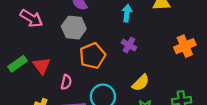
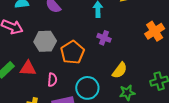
gray hexagon: (74, 28) -> (45, 41), moved
red triangle: (42, 66) -> (28, 68), turned -42

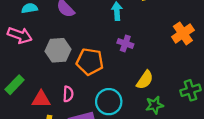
orange pentagon: (72, 52) -> (90, 62), turned -30
red triangle: (28, 68) -> (41, 99), moved

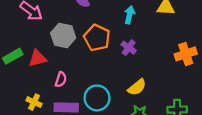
orange pentagon: (90, 62) -> (97, 38), moved
red triangle: (41, 99) -> (38, 58), moved, turned -30

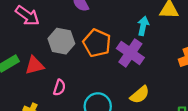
cyan arrow: (130, 15) -> (143, 26), moved
purple cross: (129, 48) -> (130, 53), size x1.6

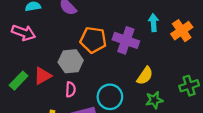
cyan arrow: (143, 26) -> (153, 23), moved
gray hexagon: (61, 41) -> (71, 61), moved

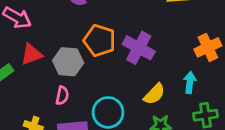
cyan arrow: (153, 23) -> (190, 82), moved
red triangle: (43, 76) -> (32, 54), moved

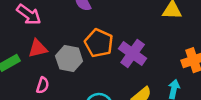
pink semicircle: (62, 96) -> (43, 85), moved

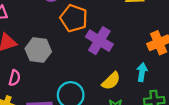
orange pentagon: (99, 43) -> (74, 18), moved

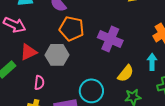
orange pentagon: (74, 18) -> (72, 29), moved

